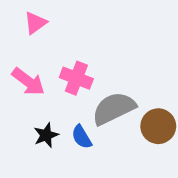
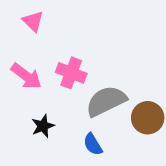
pink triangle: (35, 23) -> (33, 21), turned -40
blue semicircle: (82, 137) -> (93, 144), moved

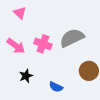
gray semicircle: (106, 101) -> (72, 38), moved
blue semicircle: (93, 144) -> (56, 87), turned -32

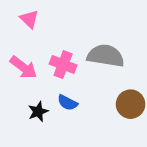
gray semicircle: (72, 38) -> (106, 56), turned 35
blue semicircle: (56, 87) -> (67, 103), moved

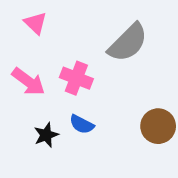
gray semicircle: (106, 56) -> (128, 43), moved, turned 126

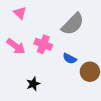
blue semicircle: (82, 124) -> (70, 58), moved
black star: (46, 135) -> (33, 84), moved

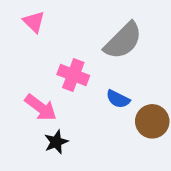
pink arrow: (16, 46) -> (41, 108), moved

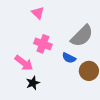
pink triangle: (34, 22) -> (38, 13), moved
gray semicircle: (123, 41) -> (82, 36), moved

